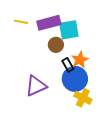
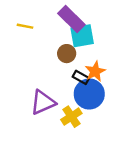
purple rectangle: (49, 23) -> (71, 19), moved, turned 60
black rectangle: (68, 65) -> (81, 77), turned -32
yellow cross: (83, 98) -> (71, 117), moved, turned 30

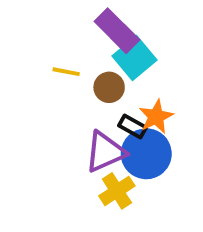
yellow line: (25, 26) -> (66, 72), moved
cyan square: (82, 36) -> (134, 58), turned -30
purple triangle: (43, 102) -> (105, 152), moved

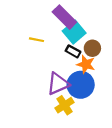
brown circle: (109, 87) -> (92, 48), moved
orange star: (156, 117) -> (86, 64), turned -30
black rectangle: (133, 126) -> (73, 51), moved

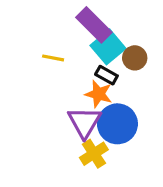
brown circle: (92, 48) -> (135, 58), moved
orange star: (86, 64) -> (99, 94), moved
purple triangle: (58, 84) -> (84, 122), turned -35

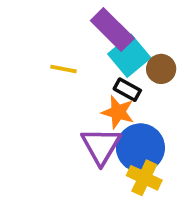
yellow cross: (94, 154) -> (144, 178), moved, turned -32

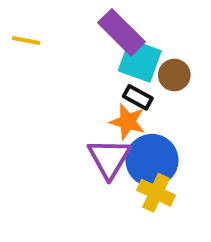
cyan square: (129, 56) -> (140, 61), turned -30
yellow line: (64, 69) -> (26, 40), moved

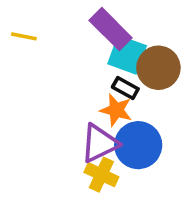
brown circle: (174, 75) -> (158, 68), size x1.5
purple triangle: (109, 158) -> (99, 143), turned 33
yellow cross: (156, 193) -> (101, 175), moved

